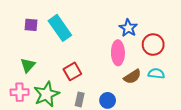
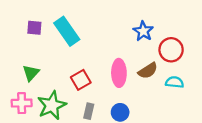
pink ellipse: (118, 53) -> (119, 73), moved
brown semicircle: (132, 77) -> (148, 71), moved

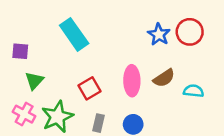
purple square: (34, 28) -> (20, 51), moved
red circle: (171, 50) -> (190, 32), moved
pink cross: (22, 103) -> (24, 114), turned 30

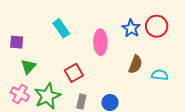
cyan rectangle: (74, 34) -> (61, 28), size x0.7
brown semicircle: (164, 78) -> (135, 64), turned -36
pink ellipse: (132, 81) -> (100, 42), moved

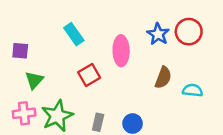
red square: (74, 73) -> (89, 75), moved
pink cross: (20, 94) -> (24, 113), turned -36

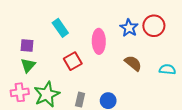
purple square: (20, 51) -> (27, 46), moved
brown semicircle: (163, 78) -> (133, 63), turned -72
cyan semicircle: (193, 90) -> (167, 69), moved

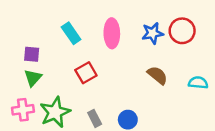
blue star: (129, 28) -> (153, 33), turned 30
pink ellipse: (99, 41) -> (112, 33), moved
gray rectangle: (80, 100) -> (95, 118), turned -40

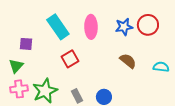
cyan rectangle: (71, 33) -> (58, 27), size x1.4
green triangle: (33, 78) -> (16, 66), moved

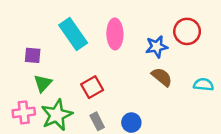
blue star: (124, 27) -> (157, 47), moved
red square: (70, 59) -> (92, 87), moved
green triangle: (16, 66) -> (43, 83), moved

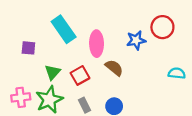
pink ellipse: (115, 34) -> (97, 44), moved
brown semicircle: (162, 77) -> (114, 68), moved
green triangle: (43, 83) -> (53, 72), moved

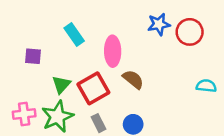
cyan rectangle: (64, 29) -> (74, 34), size x0.7
blue star: (136, 40) -> (159, 24), moved
red square: (80, 75) -> (93, 88), size x1.4

